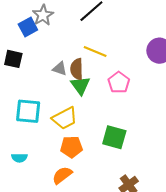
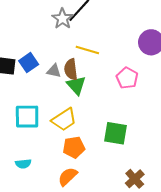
gray star: (43, 15) -> (62, 19), moved
blue square: (28, 27) -> (29, 63), moved
pink pentagon: (119, 82) -> (127, 78), moved

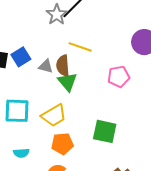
pink pentagon: (127, 78) -> (119, 77), turned 30
cyan semicircle: (23, 164) -> (21, 153), moved

